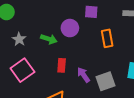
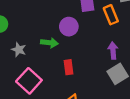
orange rectangle: (107, 38) -> (111, 15), moved
purple arrow: (83, 75) -> (113, 50), moved, turned 42

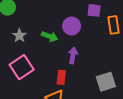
purple arrow: (113, 50) -> (73, 55), moved
red rectangle: (68, 67) -> (61, 77), moved

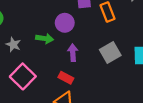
red rectangle: (61, 77) -> (66, 78), turned -56
gray square: (106, 82) -> (110, 52), moved

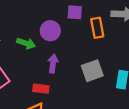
red rectangle: (66, 78) -> (41, 89), turned -32

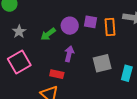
purple square: (75, 12) -> (91, 22), moved
green arrow: (26, 43) -> (48, 34), turned 119

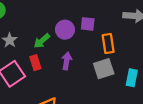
orange rectangle: (110, 27) -> (108, 43), moved
red rectangle: (57, 74) -> (35, 63), moved, turned 64

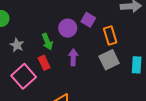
purple square: (88, 24) -> (88, 20), turned 32
green arrow: (42, 41) -> (47, 42), turned -63

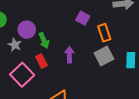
purple circle: (68, 28) -> (27, 30), moved

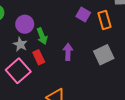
orange rectangle: (104, 33) -> (105, 20), moved
gray star: (15, 45) -> (20, 44), moved

